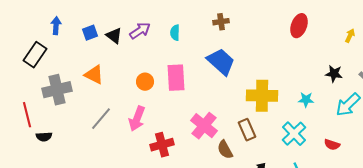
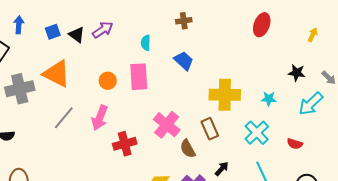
cyan semicircle: (175, 33) -> (146, 43), moved
blue trapezoid: (221, 62) -> (184, 61), size x0.7
orange triangle: (94, 75) -> (57, 74), size x1.4

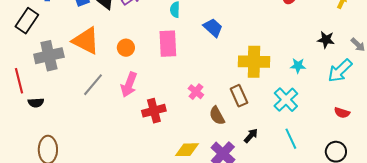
orange circle: (108, 81) -> (126, 48), moved
pink cross: (167, 125) -> (196, 92), size x0.6
red semicircle: (295, 144) -> (342, 113), moved

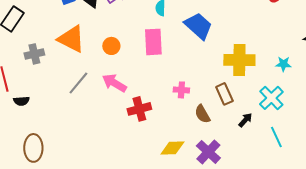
blue trapezoid: (213, 28) -> (198, 26), size x1.4
gray cross: (49, 56) -> (34, 54), size x0.7
pink arrow: (129, 85) -> (114, 83), turned 100
pink cross: (196, 92) -> (181, 90), turned -35
black arrow: (251, 136) -> (245, 120), moved

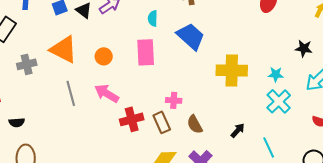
gray line: (78, 83) -> (71, 93), turned -55
brown rectangle: (224, 94) -> (162, 122), moved
cyan cross: (271, 98) -> (279, 101), moved
black semicircle: (21, 101) -> (17, 122), moved

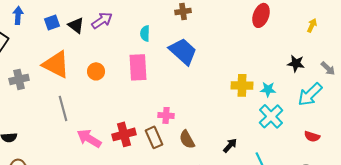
yellow cross: (232, 70) -> (242, 85), moved, size x0.7
pink arrow: (107, 93) -> (89, 138), moved

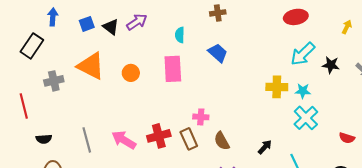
red ellipse: (261, 15) -> (296, 17), turned 60
blue trapezoid: (183, 51) -> (218, 53), size x0.7
cyan arrow: (310, 94) -> (303, 54), moved
gray line: (63, 108) -> (87, 140), moved

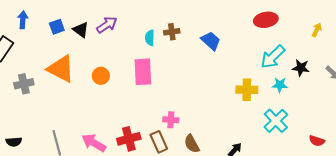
brown cross: (218, 13) -> (172, 32), moved
blue trapezoid: (218, 53) -> (211, 41), moved
cyan star: (303, 91) -> (280, 85), moved

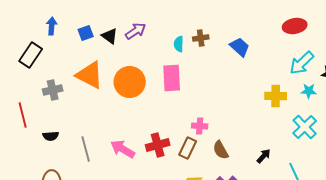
orange circle: (101, 76) -> (130, 82), size x1.8
black semicircle: (14, 142) -> (51, 136), moved
brown rectangle: (159, 142) -> (188, 148), turned 50

